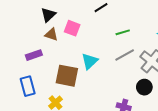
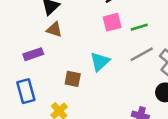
pink square: (72, 28) -> (112, 22), moved, turned -35
brown square: (67, 76) -> (73, 79), size x0.6

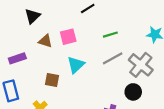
pink square: (112, 22) -> (68, 37), moved
brown triangle: (54, 30) -> (45, 41), moved

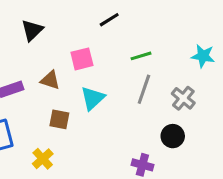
brown triangle: (45, 41) -> (50, 80), moved
gray line: (113, 58) -> (144, 89), turned -42
gray cross: (141, 65) -> (183, 98), size x0.7

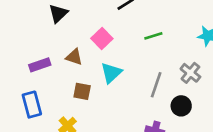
pink square: (82, 59) -> (102, 38), turned -30
gray line: (144, 89) -> (156, 85), moved

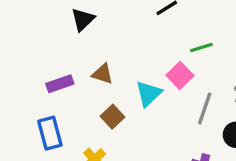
pink square: (102, 38) -> (180, 75), moved
brown square: (82, 91) -> (112, 117), turned 36

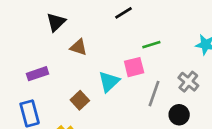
brown triangle: (103, 74) -> (79, 47), moved
pink square: (180, 75) -> (134, 67), turned 30

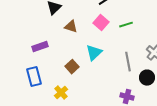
pink square: (134, 67) -> (101, 23), moved, turned -35
gray line: (154, 94) -> (128, 62), turned -30

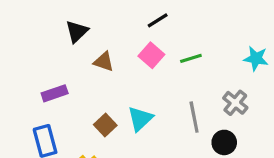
cyan triangle: (94, 53) -> (140, 119), moved

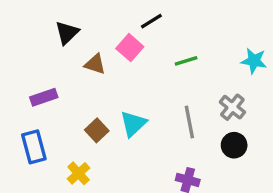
pink square: (151, 55) -> (130, 48), moved
black circle: (224, 142) -> (234, 145), moved

